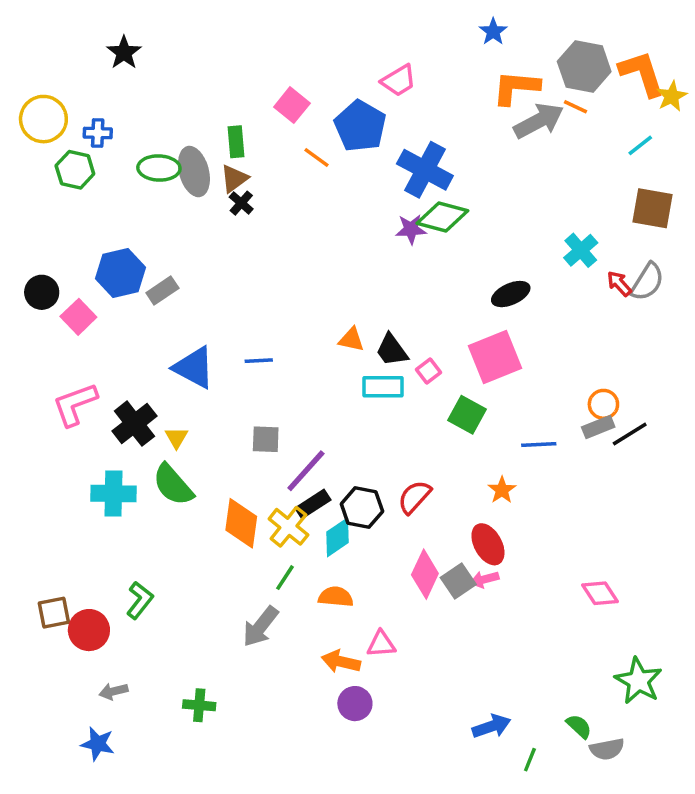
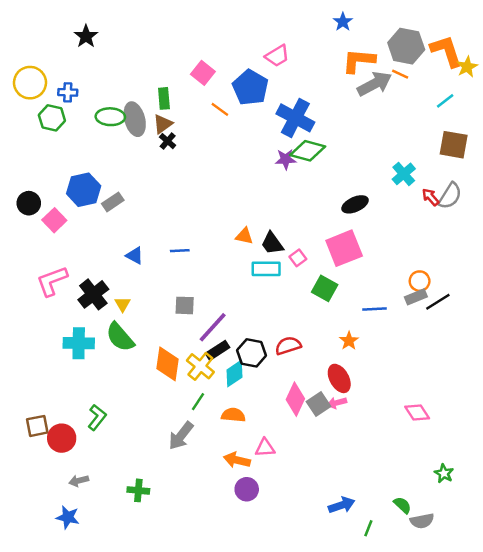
blue triangle: (194, 368) -> (135, 255), size x0.6
red semicircle: (414, 497) -> (288, 346), turned 30
green star: (638, 681) -> (444, 473), size x0.6

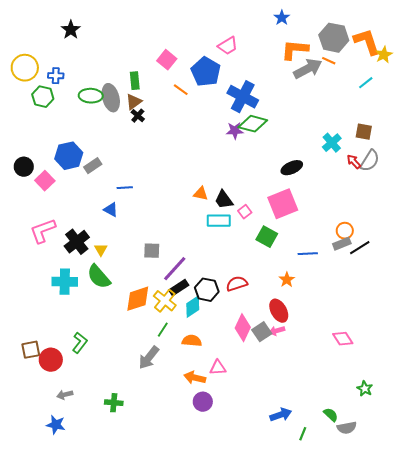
brown square: (454, 145) -> (364, 132), moved, size x0.7
blue line: (180, 251) -> (125, 188), moved
orange diamond: (168, 364) -> (138, 299), turned 64

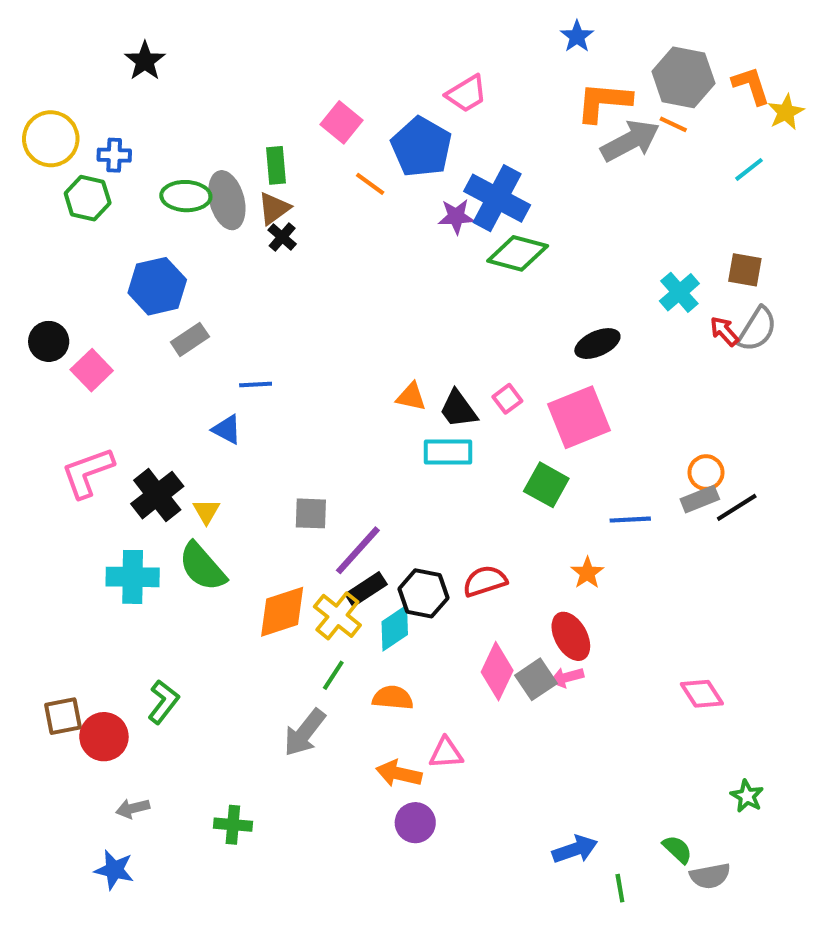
orange L-shape: (367, 42) -> (751, 86), size x0.7
purple star: (235, 131) -> (456, 217), moved
blue hexagon: (69, 156) -> (157, 286), moved
pink square: (245, 212) -> (507, 399), moved
green line: (303, 434) -> (620, 888), turned -32

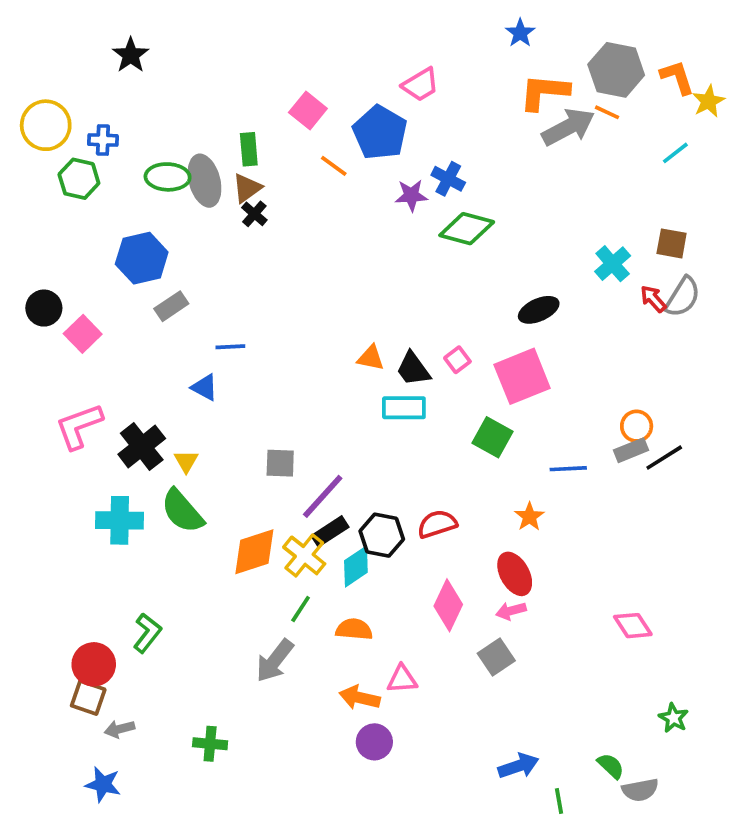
blue cross: (497, 198) -> (448, 179), size x0.6
gray square: (536, 679) -> (496, 657), moved
brown square: (63, 716) -> (88, 698), moved, turned 30

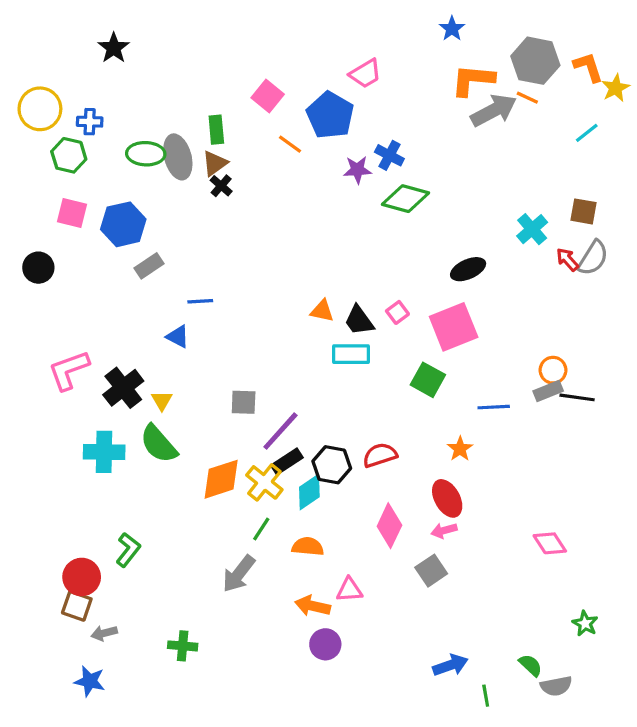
pink square: (83, 334) -> (72, 213), moved, turned -32
black line: (664, 458) -> (577, 397), turned 40

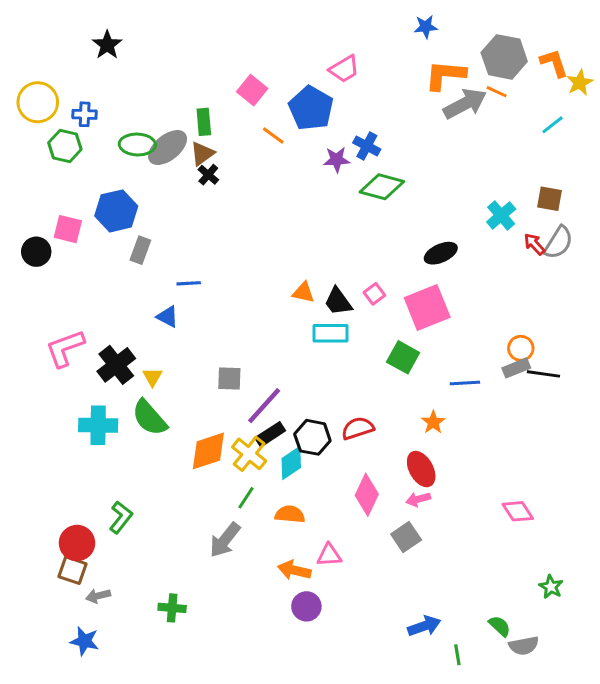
blue star: (452, 29) -> (426, 27), turned 30
gray ellipse: (178, 157) -> (168, 148), turned 66
pink square: (72, 213) -> (68, 229), moved
gray rectangle: (149, 266) -> (140, 250), turned -36

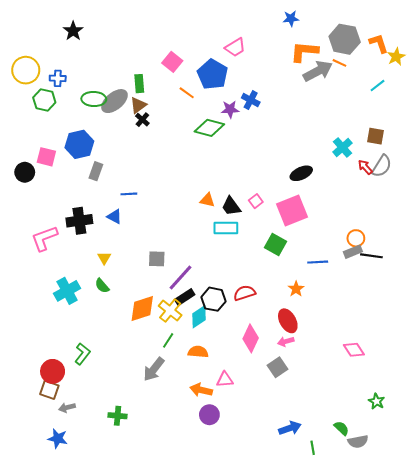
green diamond: (382, 187) -> (209, 128), moved
black cross: (116, 365) -> (79, 221), moved, turned 30
green semicircle: (149, 418) -> (102, 286), size x0.6
cyan cross: (98, 425) -> (67, 291), turned -30

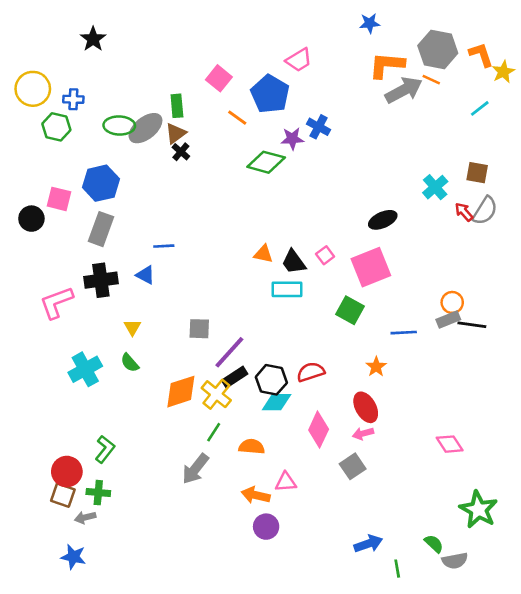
gray rectangle: (96, 171) -> (101, 229), moved, size x1.4
cyan diamond: (199, 317) -> (277, 402), moved, turned 35
green star: (377, 401) -> (478, 510), size x1.8
green cross: (118, 416) -> (98, 493), moved

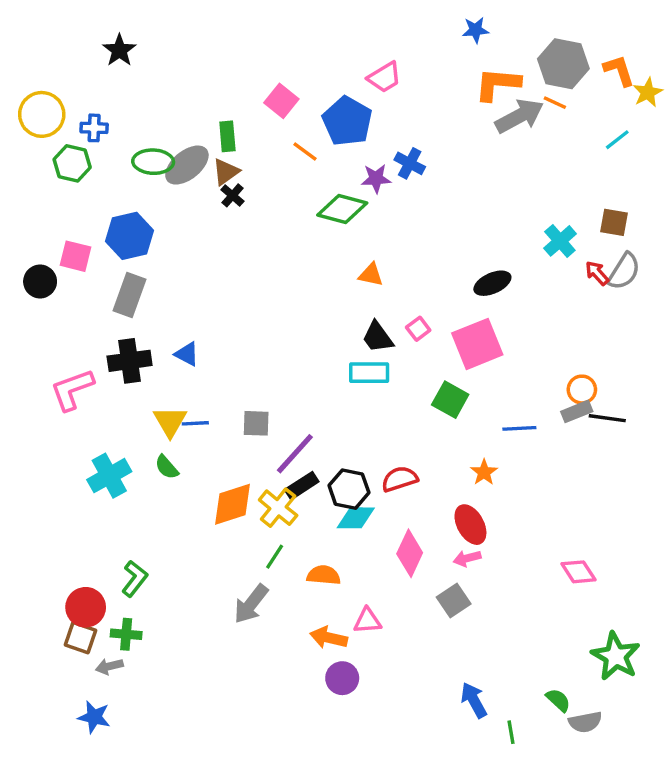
blue line: (164, 246) -> (195, 423), moved
orange triangle: (263, 254) -> (371, 275), moved
yellow triangle: (132, 327) -> (170, 422), size x1.5
blue arrow: (368, 544) -> (474, 700), turned -100

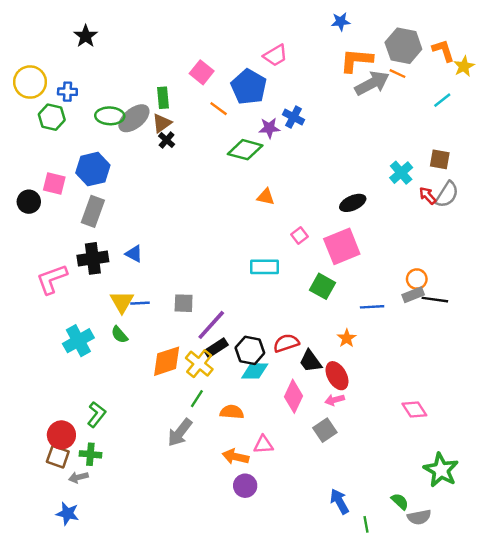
black trapezoid: (378, 337) -> (310, 361), moved

